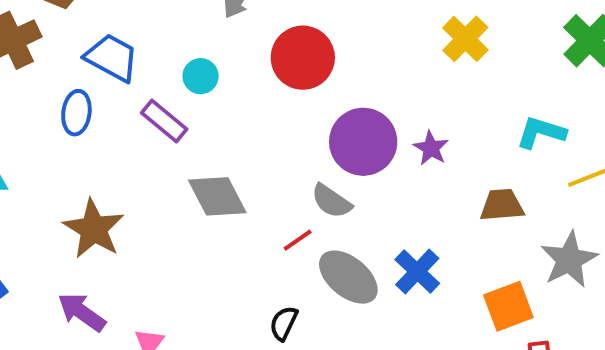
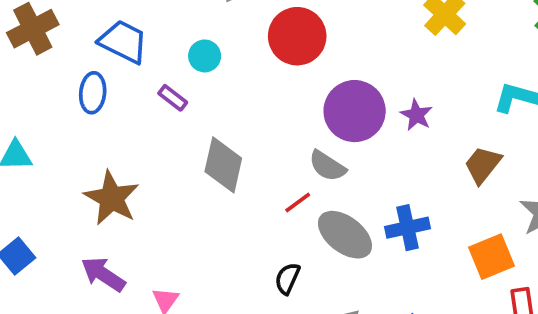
purple rectangle: (164, 121) -> (173, 98), size x0.7
gray diamond: (217, 196) -> (223, 165), turned 42
brown trapezoid: (502, 205) -> (483, 165), turned -45
blue cross: (417, 271) -> (408, 228), turned 36

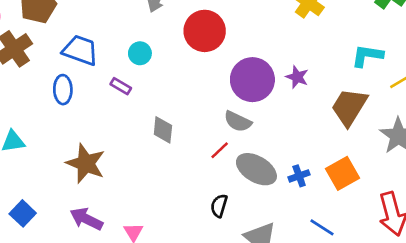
gray diamond: (223, 165) -> (163, 130), size x0.7
brown trapezoid: (483, 165) -> (349, 107), size x1.4
blue cross: (408, 228) -> (299, 176), moved, size x0.7
orange square: (492, 257) -> (343, 173), moved

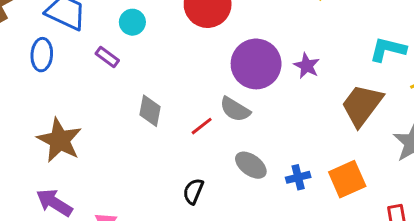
red line: (220, 150) -> (202, 126), moved
gray ellipse: (256, 169) -> (251, 165), size x0.7
black semicircle: (219, 206) -> (193, 191), moved

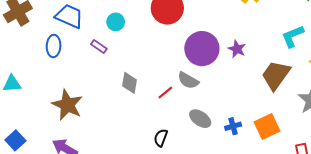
cyan L-shape: (388, 49) -> (293, 36), turned -35

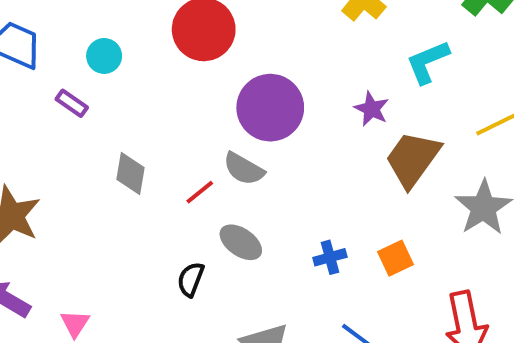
cyan L-shape: (293, 36) -> (428, 62), moved
purple star: (237, 49) -> (371, 109), moved
gray ellipse: (200, 119) -> (241, 242), moved
orange square: (267, 127) -> (395, 258), size x0.7

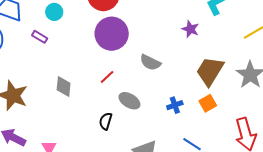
purple circle: (270, 108) -> (112, 34), moved
brown trapezoid: (413, 159) -> (210, 71), moved
gray semicircle: (244, 169) -> (150, 62), moved
gray diamond: (130, 173) -> (64, 87), moved

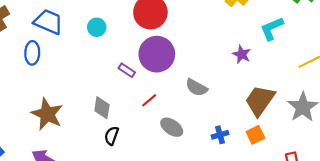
purple rectangle: (40, 37) -> (127, 70), moved
black semicircle: (106, 121) -> (112, 136), moved

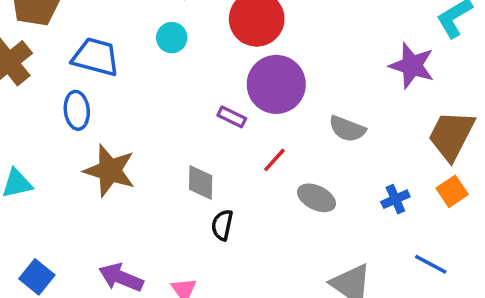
cyan circle: (97, 27) -> (172, 38), moved
purple star: (242, 54) -> (412, 66), size x1.5
brown star: (47, 114) -> (110, 171), moved

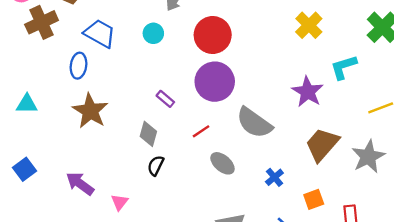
purple rectangle: (232, 117) -> (165, 99), moved
gray semicircle: (347, 129) -> (254, 123), size x1.5
orange square: (452, 191) -> (314, 199), moved
blue cross: (395, 199) -> (274, 177), turned -30

